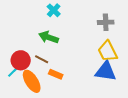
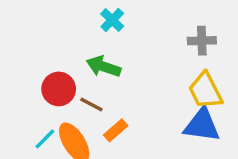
red circle: (21, 60) -> (59, 89), moved
cyan line: (14, 71) -> (45, 139), moved
orange rectangle: (56, 74) -> (116, 130), turned -64

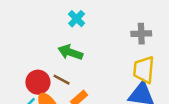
red circle: (59, 89) -> (38, 82), moved
yellow trapezoid: (205, 91) -> (144, 70), turned 32

